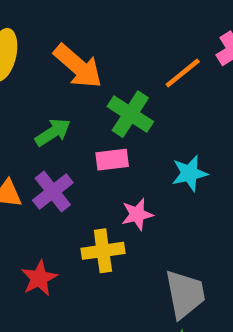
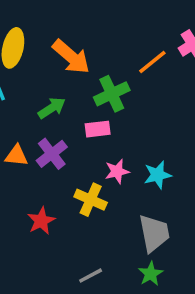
green cross: (130, 114) -> (112, 94), turned 32
cyan star: (190, 173) -> (158, 175), moved
yellow cross: (103, 251) -> (91, 200), turned 32

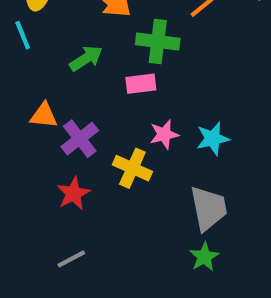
green cross: (112, 94) -> (158, 42), turned 32
purple cross: (52, 154) -> (80, 139), moved
gray line: (91, 276) -> (71, 259), moved

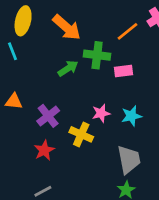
green arrow: (86, 58) -> (68, 68), moved
pink rectangle: (141, 84) -> (123, 71), moved
orange triangle: (44, 115) -> (14, 101), moved

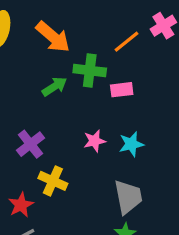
yellow cross: (81, 134) -> (53, 181), moved
red star: (44, 150) -> (21, 205), moved

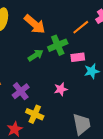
green cross: (90, 70) -> (58, 45), turned -30
cyan star: (131, 144) -> (92, 71), moved

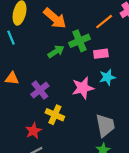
cyan star: (92, 71) -> (107, 77), moved
pink star: (61, 89) -> (83, 88), size x1.5

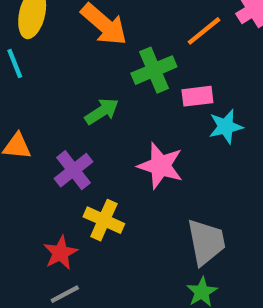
green arrow: (56, 52) -> (102, 111), moved
cyan star: (107, 77) -> (226, 127), moved
pink star: (83, 88) -> (160, 166), turned 30

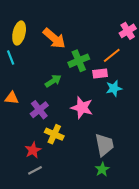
orange line: (204, 31) -> (112, 55), moved

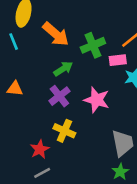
orange arrow: (54, 38) -> (56, 34), moved
purple cross: (39, 110) -> (59, 96), moved

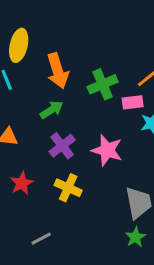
orange arrow: (56, 34) -> (58, 71), turned 32
green arrow: (63, 69) -> (52, 110), moved
red star: (40, 149) -> (22, 183), moved

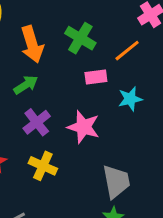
green cross: (103, 84) -> (80, 38), moved, turned -36
pink rectangle: (133, 102) -> (96, 77), moved

